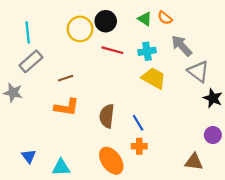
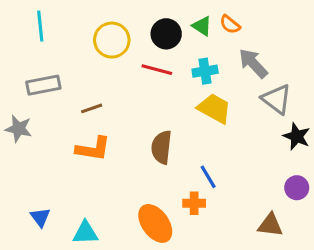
black circle: (106, 21) -> (166, 34), moved
cyan line: (28, 32) -> (40, 26), moved
gray rectangle: (31, 61) -> (43, 85), turned 30
brown semicircle: (107, 116) -> (162, 147), moved
blue line: (138, 123) -> (208, 177), moved

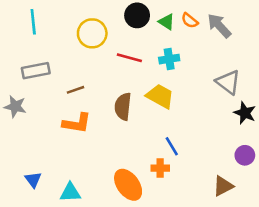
black circle: (166, 34) -> (137, 15), moved
gray arrow: (253, 63) -> (219, 26), moved
yellow trapezoid: (214, 108) -> (160, 96), moved
brown semicircle: (162, 147) -> (123, 107), moved
brown triangle: (270, 225) -> (223, 186), turned -35

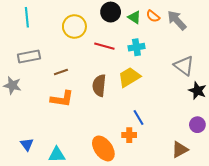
yellow trapezoid: (160, 96) -> (129, 77), turned -60

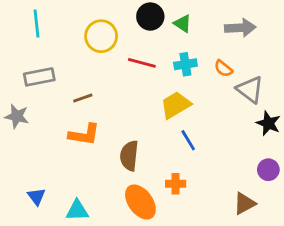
orange semicircle: (153, 16) -> (223, 69), moved
gray arrow: (177, 20) -> (240, 28), turned 130
brown semicircle: (99, 85) -> (129, 156), moved
blue line: (139, 117) -> (188, 140), moved

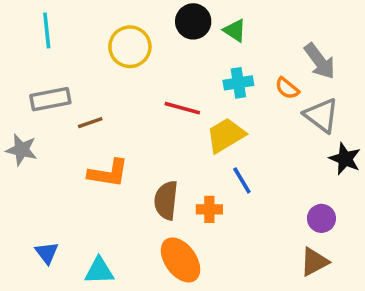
gray arrow: (240, 28) -> (320, 61), moved, turned 56
red line: (142, 63) -> (182, 108), moved
brown line: (83, 98) -> (90, 123), moved
purple circle: (268, 170) -> (321, 218), moved
orange cross: (176, 184) -> (209, 209), moved

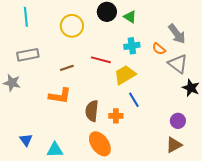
brown line: (90, 123) -> (67, 68), moved

